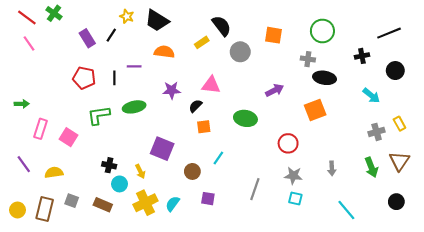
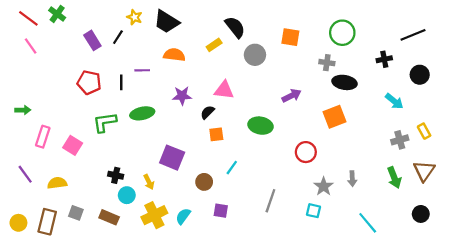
gray star: (293, 176) -> (324, 186), moved, turned 30

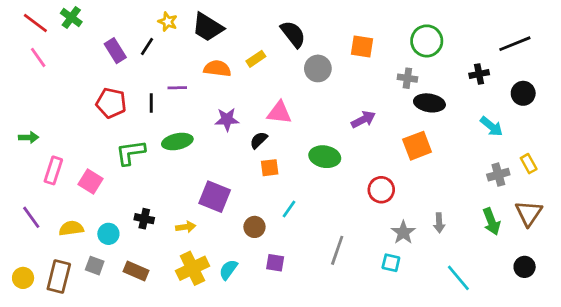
yellow rectangle: (214, 45) -> (256, 59), moved
yellow arrow: (149, 182) -> (186, 227), turned -72
cyan circle: (127, 195) -> (108, 234), moved

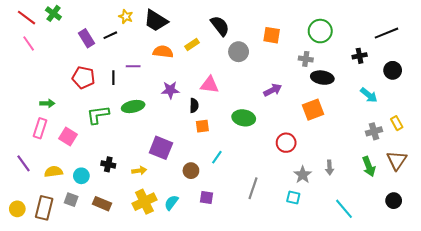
black line: (147, 46) -> (110, 35), turned 32
green arrow: (29, 137) -> (47, 103), moved
black semicircle: (259, 140) -> (194, 105), turned 136

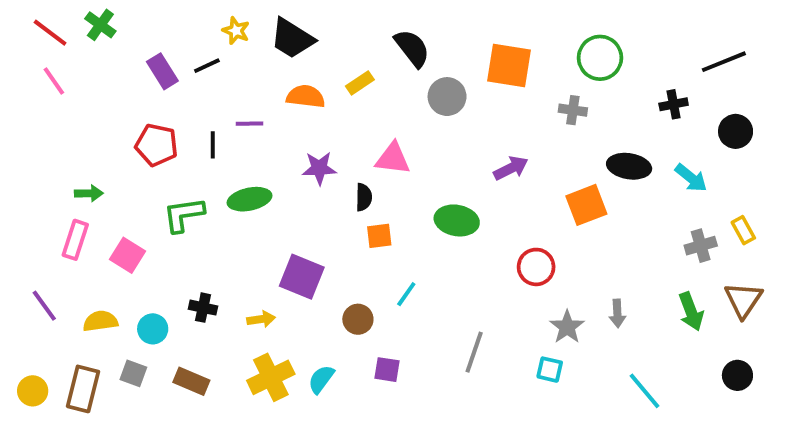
orange square: (272, 35) -> (509, 66), size x1.4
black ellipse: (322, 78) -> (629, 166), moved

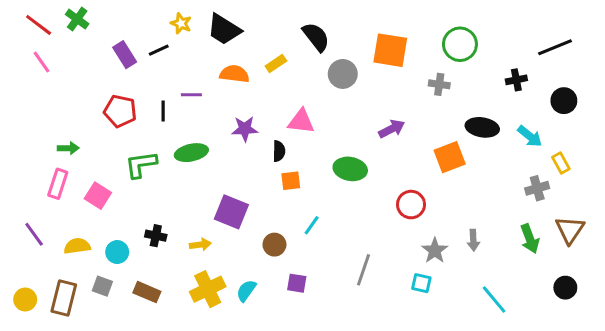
yellow rectangle: (743, 230) -> (561, 163), moved

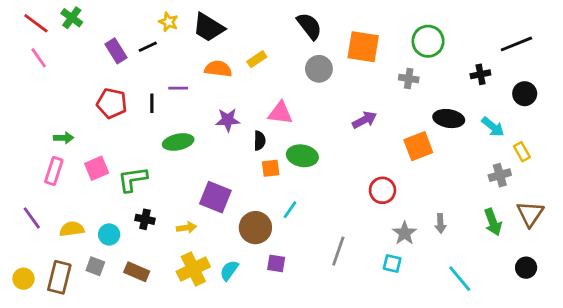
black semicircle: (316, 37) -> (309, 26), moved
green L-shape: (141, 164) -> (133, 179), moved
green ellipse: (350, 169) -> (302, 156), moved
pink square: (98, 196) -> (97, 168), moved, turned 35
brown circle: (274, 245) -> (255, 228), size x1.5

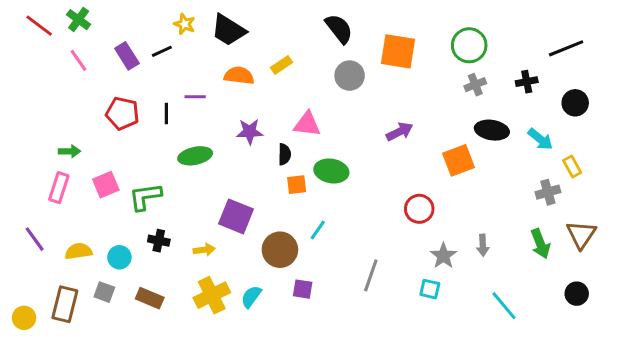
pink line: (39, 58) -> (79, 60), moved
gray cross: (409, 78) -> (475, 85), moved, turned -30
yellow circle: (23, 279) -> (24, 318), moved

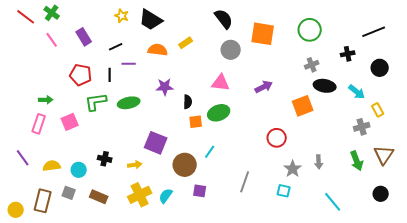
black line: (162, 51) -> (116, 47), moved
gray cross: (475, 85) -> (312, 65), moved
pink triangle: (307, 124) -> (221, 83), moved
green ellipse: (331, 171) -> (219, 113), turned -30
green L-shape: (145, 197) -> (96, 102), moved

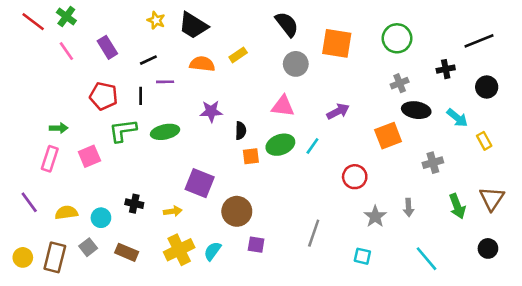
gray cross: (362, 127) -> (433, 163), moved
cyan line: (210, 152) -> (312, 146), moved
cyan square: (284, 191) -> (362, 256), moved
gray square: (69, 193) -> (88, 247), turned 32
yellow circle: (16, 210) -> (23, 257), moved

